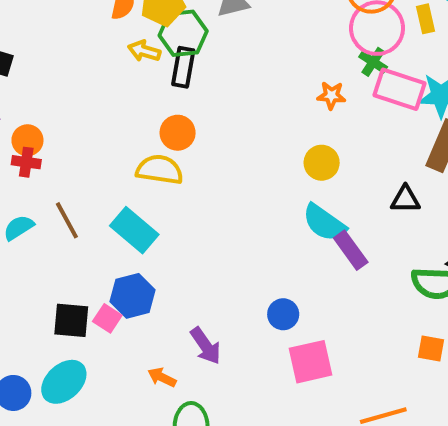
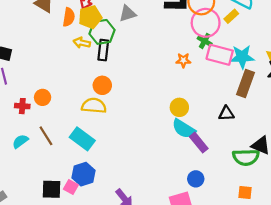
yellow rectangle: (425, 19) -> (231, 16), turned 64
orange circle: (27, 140) -> (43, 97), moved
yellow circle: (322, 163) -> (179, 107), moved
blue circle: (283, 314) -> (196, 179), moved

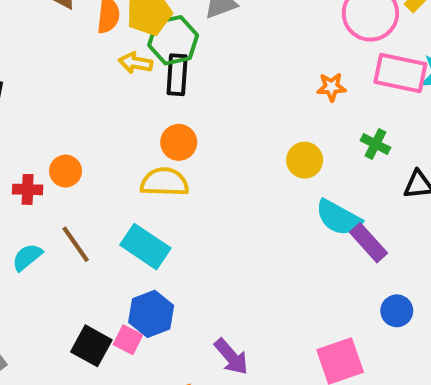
green cross: (205, 41) -> (375, 144), moved
yellow circle: (179, 107) -> (305, 160), moved
blue circle: (196, 179) -> (397, 311), moved
black square: (52, 189) -> (91, 346), turned 30

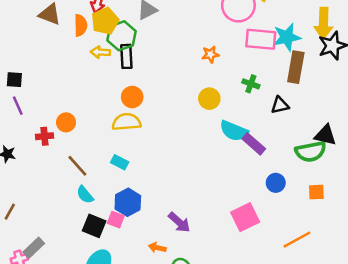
orange star: (331, 87) -> (210, 54), moved
cyan rectangle: (145, 247) -> (120, 162), size x0.6
cyan semicircle: (27, 257) -> (85, 195), moved, turned -84

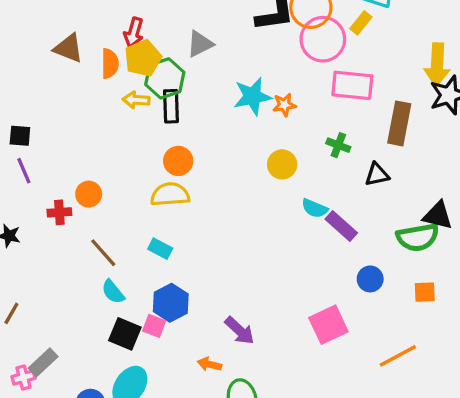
cyan star: (287, 37) -> (252, 96), moved
cyan semicircle: (234, 131) -> (315, 208), size x0.7

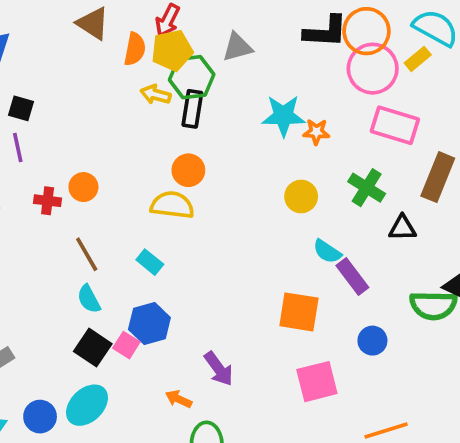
green cross: (338, 145) -> (367, 188), size x1.4
orange square: (425, 292) -> (299, 312), moved, size x1.6

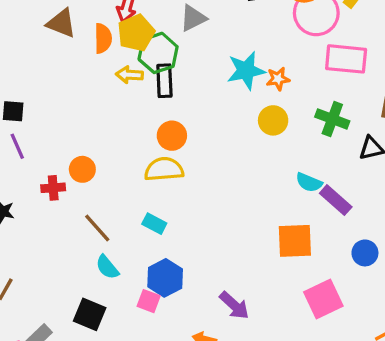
yellow circle: (301, 197) -> (273, 120), moved
black square: (93, 348) -> (90, 314), moved

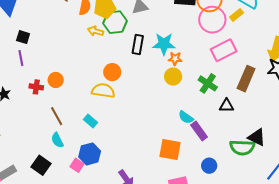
pink rectangle: (346, 59) -> (224, 50), turned -45
orange star: (278, 79) -> (175, 59), moved
black rectangle: (164, 81) -> (138, 44), moved

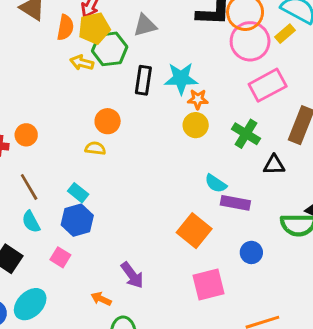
yellow semicircle: (103, 91) -> (95, 148), size x0.6
purple rectangle: (199, 131) -> (235, 203), turned -42
orange square: (170, 149) -> (194, 231), turned 30
blue hexagon: (90, 154) -> (77, 220), moved

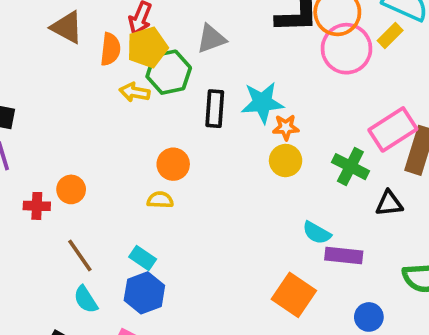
pink rectangle: (268, 85) -> (393, 129), moved

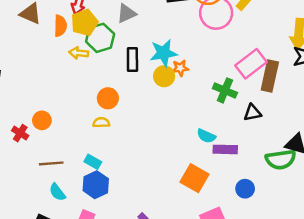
yellow circle: (286, 161) -> (164, 76), moved
red cross: (37, 206) -> (20, 133), turned 35
brown line: (80, 255) -> (51, 163), turned -55

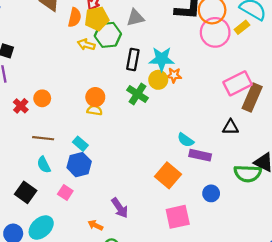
green cross: (225, 90) -> (137, 94), moved
orange circle: (108, 98) -> (95, 97), moved

